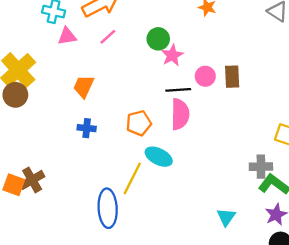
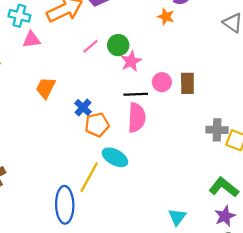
pink line: (108, 37) -> (91, 46), moved
blue cross: (87, 128) -> (83, 108), moved, turned 35
gray cross: (261, 167) -> (217, 130), moved

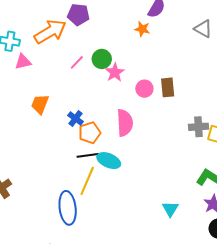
black line: (136, 94) -> (88, 155), moved

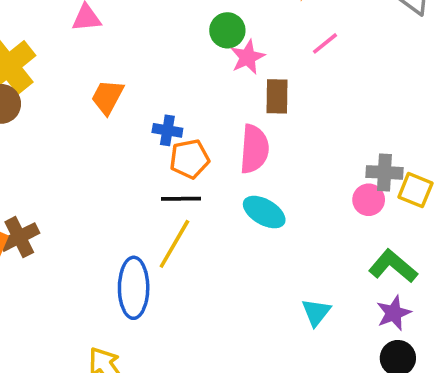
pink line: (77, 62) -> (325, 43), moved
brown rectangle: (168, 87) -> (277, 96), moved
pink circle: (144, 89) -> (369, 200), moved
blue cross: (75, 118) -> (167, 130), turned -35
cyan ellipse: (109, 161) -> (264, 212), moved

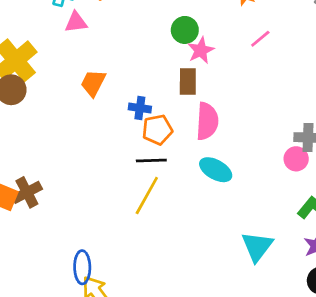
brown rectangle: (277, 96) -> (188, 81), moved
blue ellipse: (134, 288) -> (82, 267), moved, size x0.7
cyan triangle: (316, 312) -> (257, 246), size x1.4

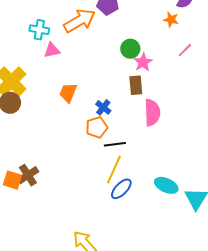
blue cross: (140, 108) -> (103, 107), turned 35
orange pentagon: (157, 130) -> (97, 127), moved
cyan ellipse: (216, 170) -> (166, 185), moved
blue ellipse: (82, 267) -> (121, 189), moved, turned 50

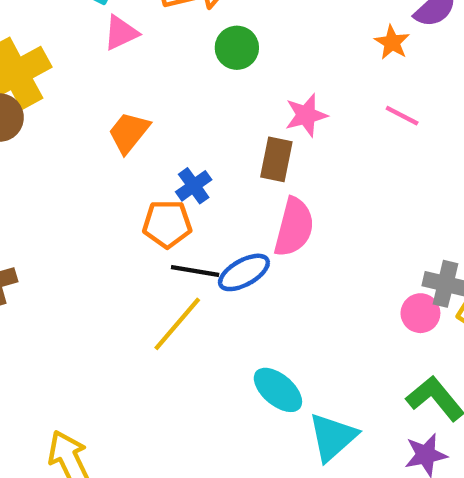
green circle: (130, 49) -> (237, 48), moved
pink triangle: (52, 50) -> (121, 33), turned -30
pink line: (185, 50) -> (402, 116), turned 56
blue ellipse: (121, 189) -> (244, 272), moved

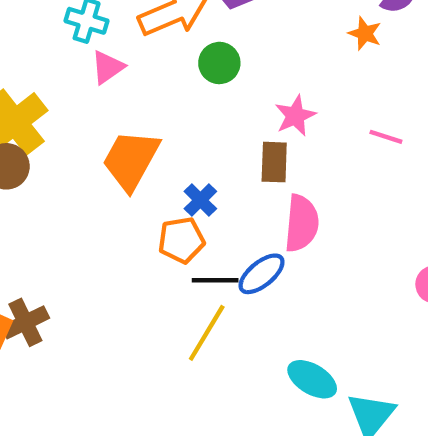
pink line: (402, 116) -> (386, 137), moved
orange trapezoid: (129, 132) -> (131, 160), size x1.5

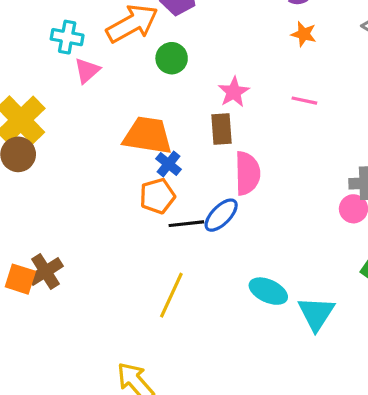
orange star: (365, 33) -> (304, 34), moved
orange trapezoid: (131, 160) -> (148, 135), moved, turned 76
yellow line: (207, 333) -> (171, 295), moved

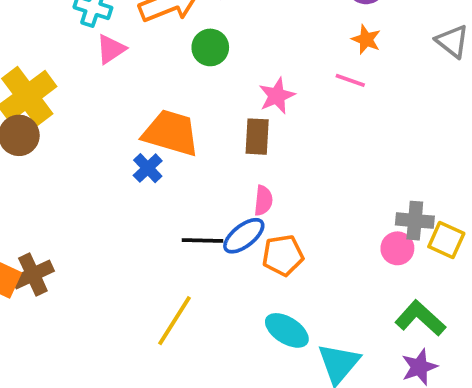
pink line: (304, 101) -> (350, 80), moved
blue cross: (168, 164) -> (148, 168), moved
pink semicircle: (247, 173) -> (263, 201), moved, size x0.6
orange pentagon: (157, 196) -> (283, 255), moved

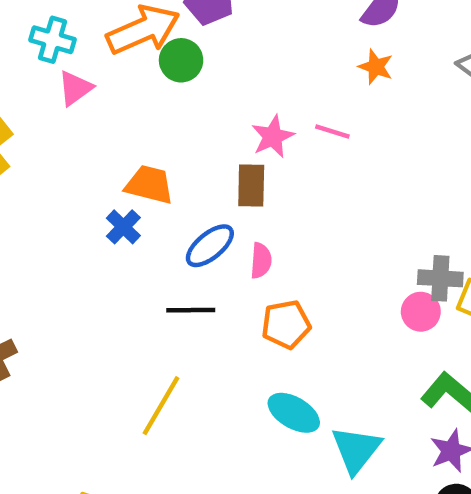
green circle: (210, 47) -> (181, 60), moved
pink line: (350, 80) -> (332, 131), moved
orange trapezoid: (171, 133) -> (149, 185), size x0.7
blue ellipse: (244, 236) -> (210, 246), moved

